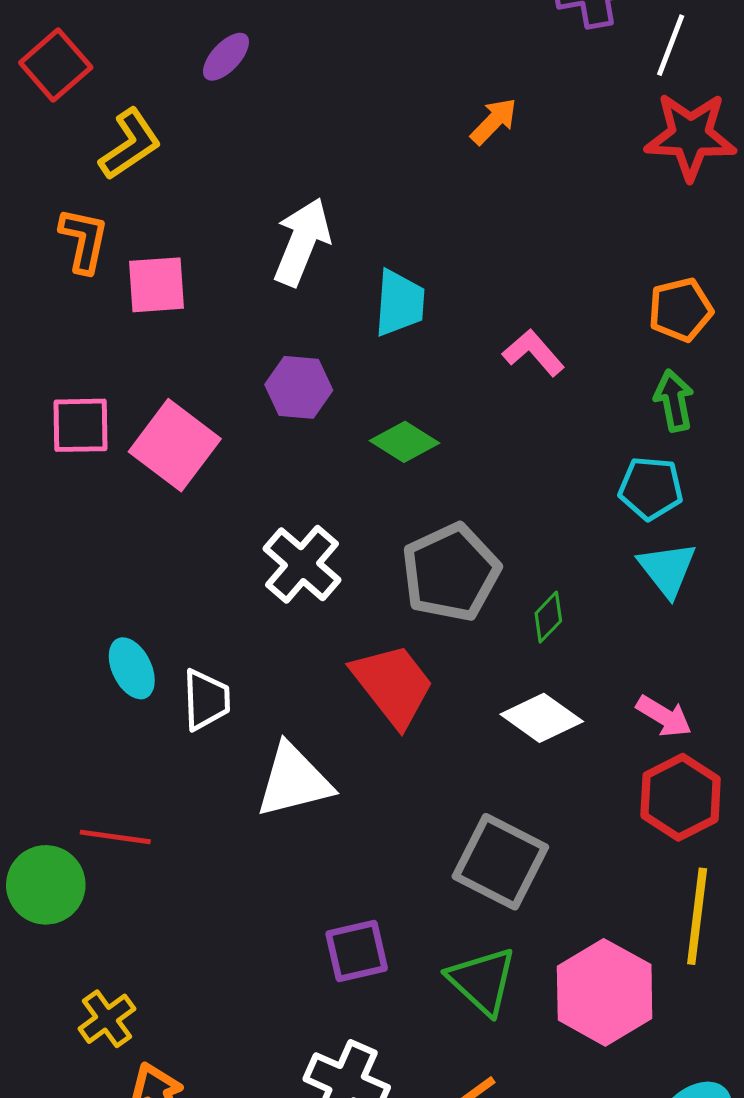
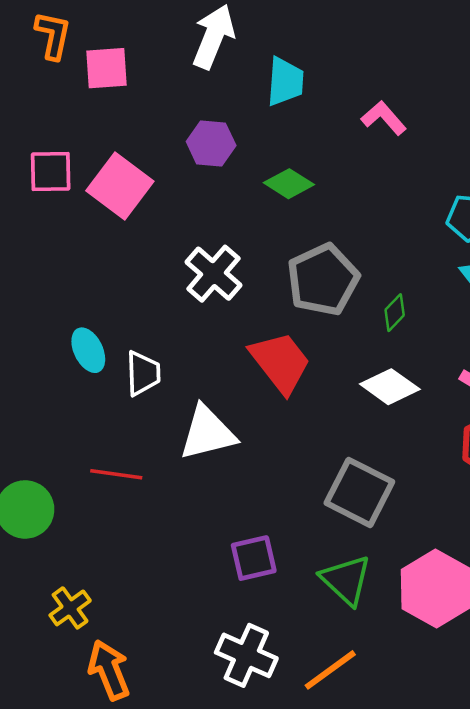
red line: (115, 837) -> (116, 474), moved

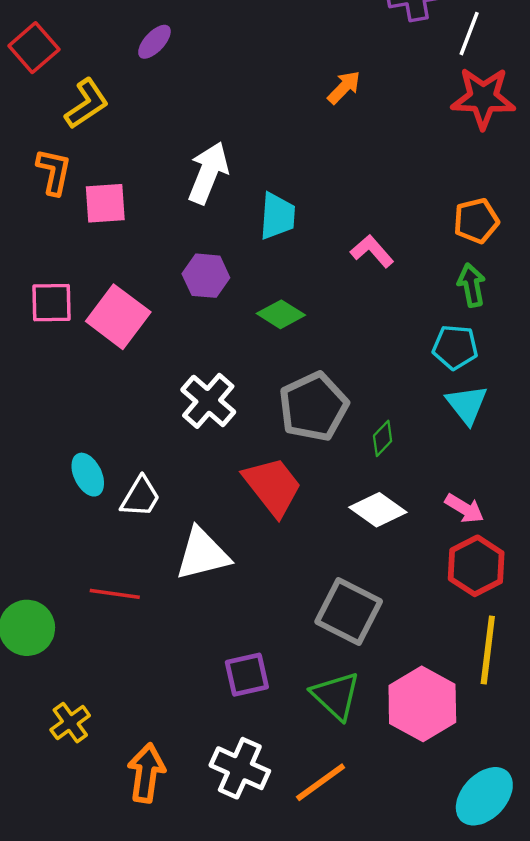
white trapezoid: (143, 373) -> (140, 497), turned 33
orange arrow: (109, 670) -> (146, 773), moved, turned 30

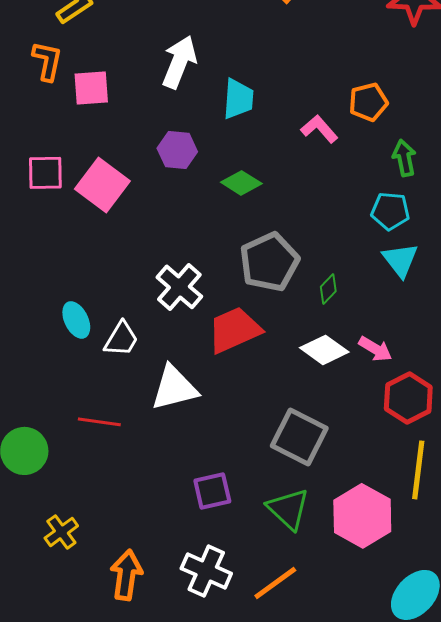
orange pentagon: (476, 221) -> (368, 102), moved
white cross: (208, 401) -> (179, 287), moved
red trapezoid: (273, 486) -> (234, 330), turned -76
pink arrow: (464, 509) -> (375, 349), moved

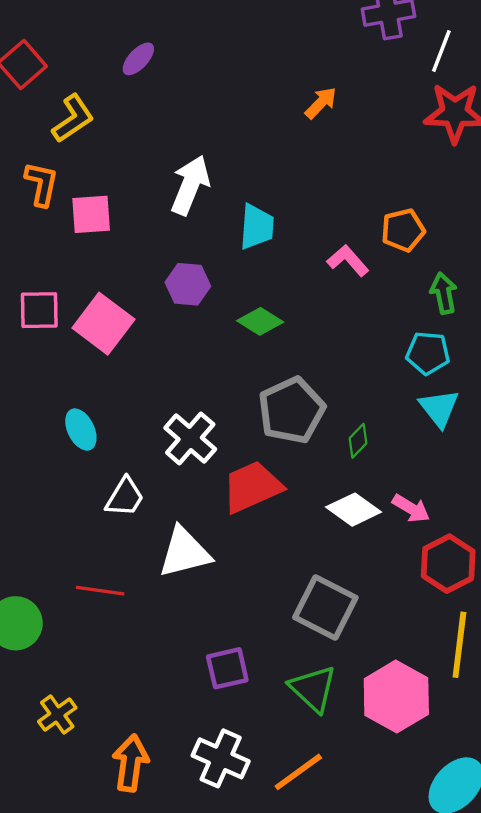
cyan ellipse: (76, 320) -> (81, 430), moved

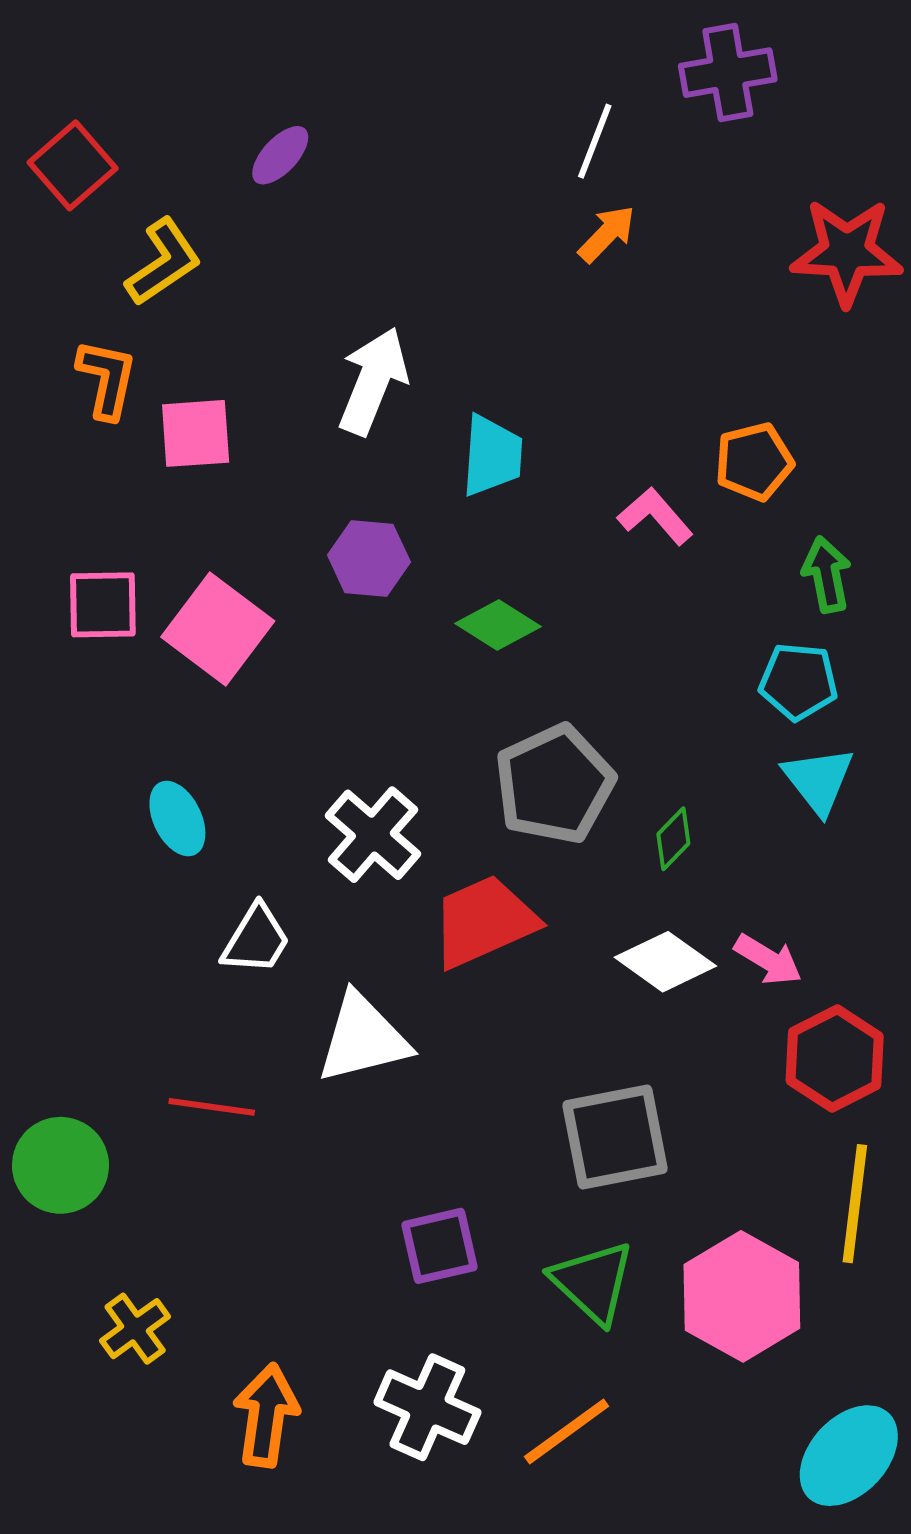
white line: (441, 51) -> (595, 141), moved
gray square: (325, 608) -> (615, 1137), turned -38

